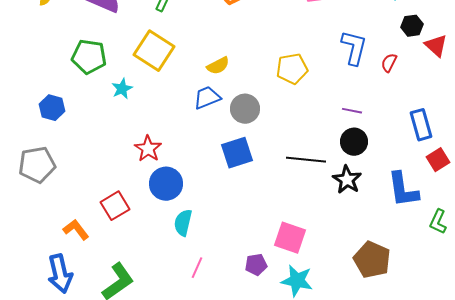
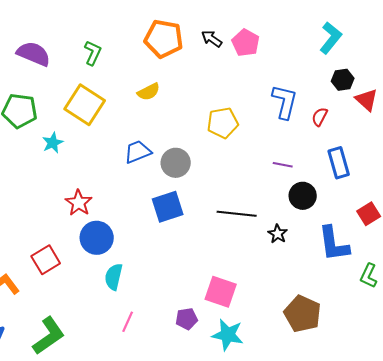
yellow semicircle: (218, 66) -> (149, 92), moved
blue rectangle: (421, 125) -> (339, 163), moved
black circle: (354, 142) -> (303, 196), moved
black star: (347, 180) -> (278, 234), size x0.7

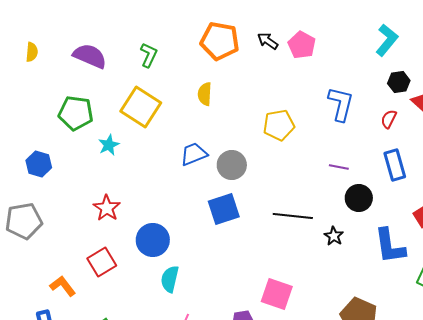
yellow semicircle: (149, 92) -> (205, 94), turned 120
red semicircle: (320, 117) -> (389, 119), moved
red star: (79, 203) -> (107, 208), moved

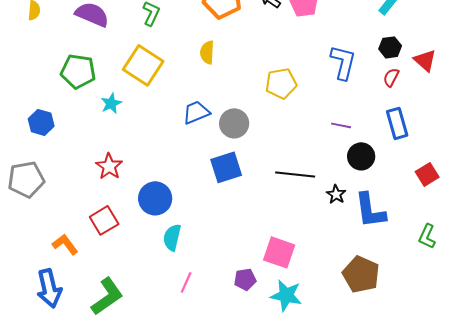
black hexagon: (399, 82) -> (390, 47), moved
blue L-shape: (390, 246) -> (370, 210), moved

